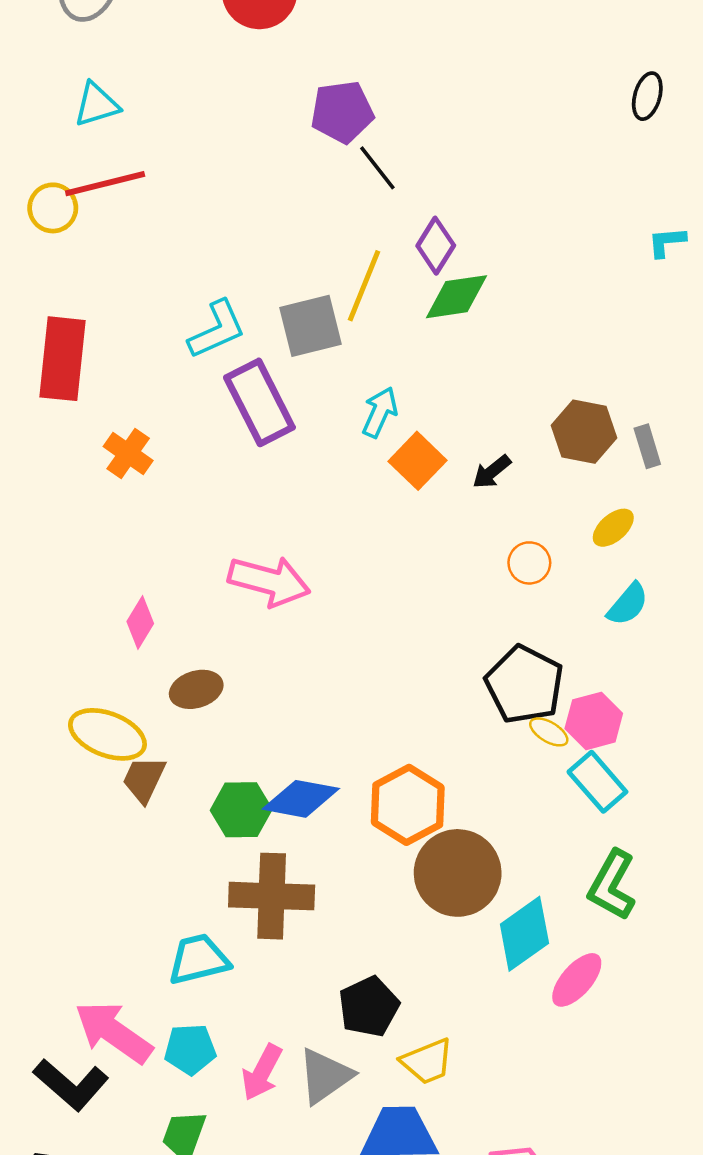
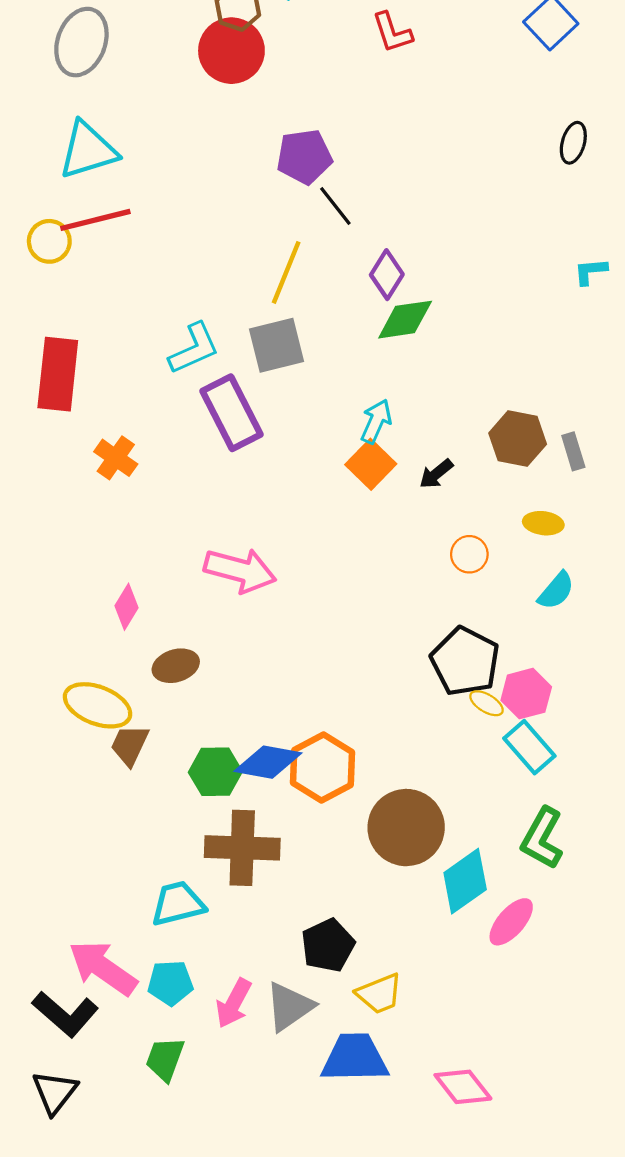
cyan triangle: (97, 105) -> (88, 150), size x1.5
yellow line: (364, 286) -> (286, 272), moved
cyan arrow: (380, 412) -> (376, 421), moved
yellow ellipse: (613, 528) -> (543, 523), turned 48
orange hexagon: (408, 805) -> (323, 768), moved

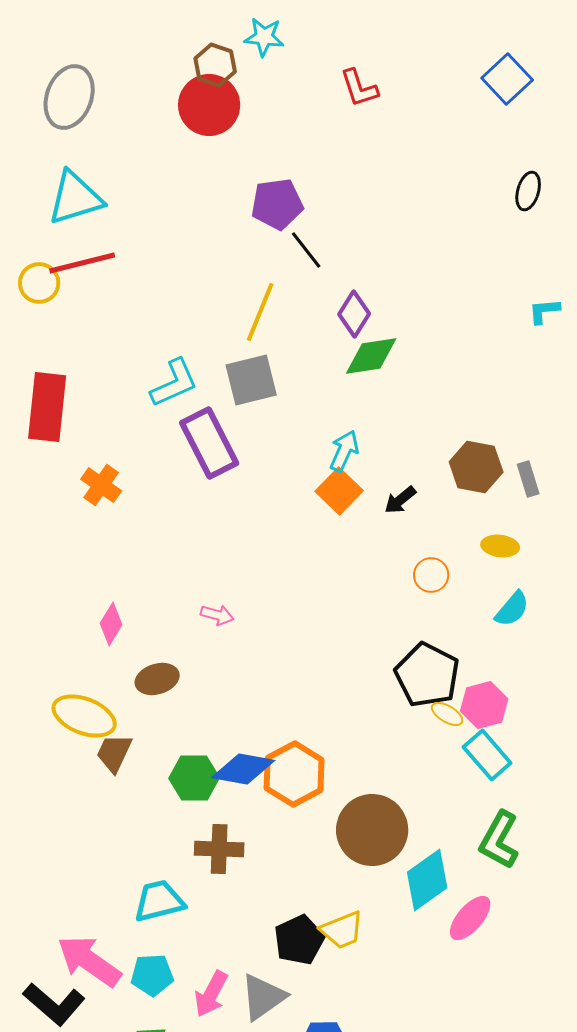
pink arrow: (240, 570) -> (217, 615), moved, size x0.5
brown cross: (242, 848) -> (219, 849), size x0.7
yellow trapezoid: (379, 994) -> (342, 930), moved

